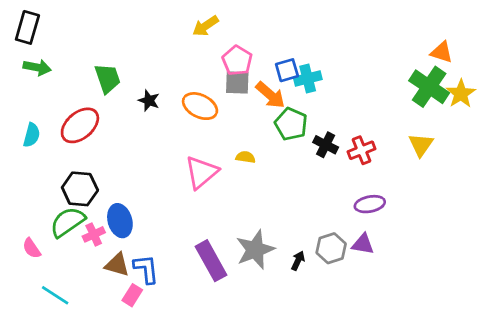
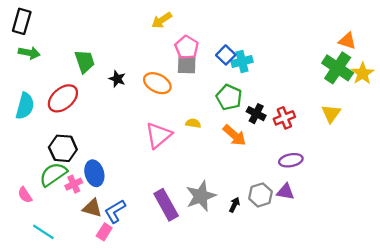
blue square: (287, 70) -> (226, 55), turned -30
orange arrow: (270, 95) -> (234, 135), moved
cyan semicircle: (32, 135) -> (25, 106), size x1.4
blue L-shape: (146, 269) -> (115, 211), turned -115

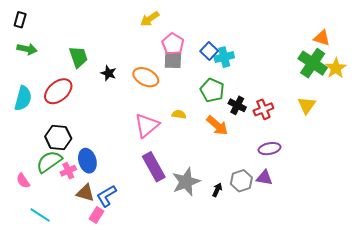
black rectangle: (22, 21) -> (20, 20), size x0.7
purple rectangle: (166, 205) -> (154, 167), moved

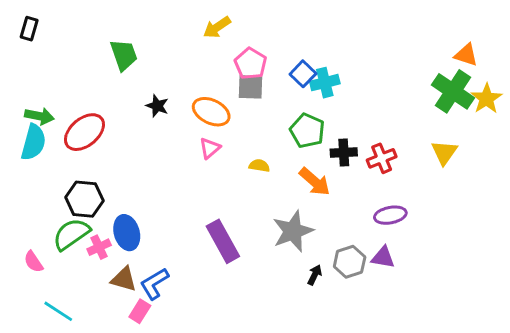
green arrow: (27, 49) -> (39, 116), moved
green trapezoid: (78, 57) -> (124, 55), moved
black cross: (237, 105) -> (344, 152), turned -30
pink triangle: (147, 125) -> (210, 148), moved, size x0.6
gray star: (186, 182) -> (293, 231), moved

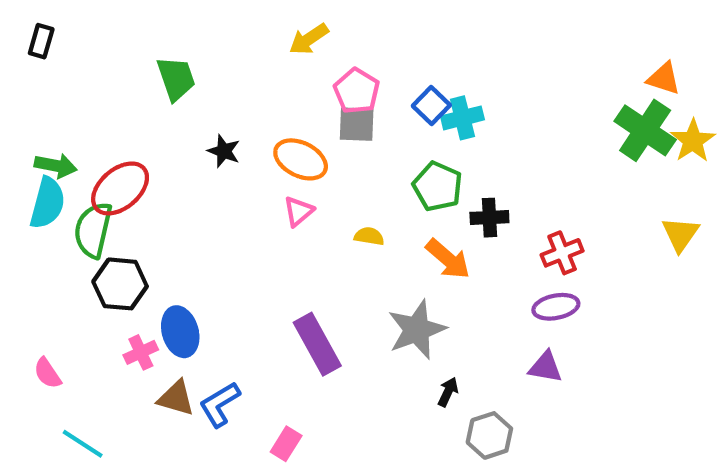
yellow triangle: (444, 152) -> (680, 234), moved
red cross: (382, 158) -> (562, 253), moved
green semicircle: (71, 234) -> (93, 230), moved, turned -42
gray hexagon: (350, 262) -> (489, 435), moved
pink rectangle: (140, 311) -> (286, 444), moved

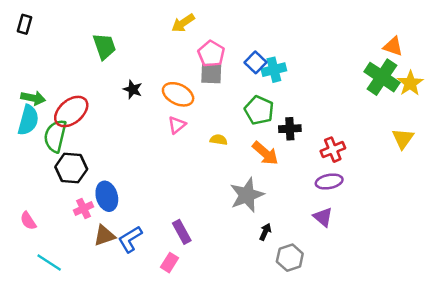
purple rectangle: (317, 344) -> (182, 232), moved, size x0.7
purple triangle: (545, 367) -> (323, 217), turned 30
brown triangle: (176, 398) -> (104, 236), turned -35

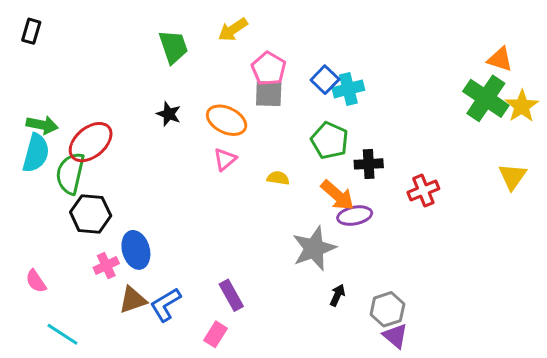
green trapezoid: (104, 46) -> (173, 47), moved
purple ellipse: (329, 182) -> (355, 216), moved
purple triangle: (323, 217) -> (395, 336), moved
gray hexagon: (290, 258) -> (387, 309), moved

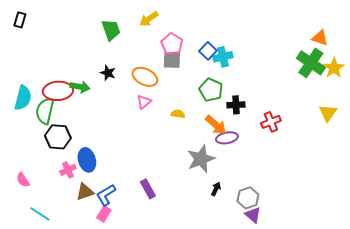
green arrow: (42, 125) -> (80, 87), moved
red ellipse: (91, 142) -> (58, 91), turned 36
pink rectangle: (216, 334) -> (104, 214), moved

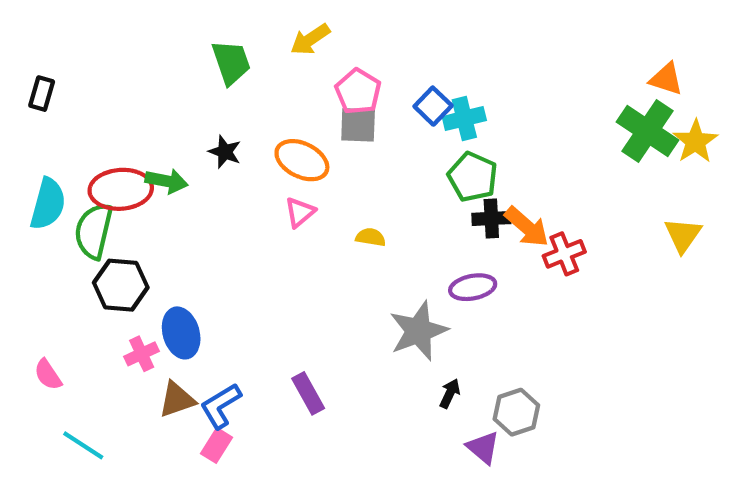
black rectangle: (20, 20) -> (42, 94), moved
green pentagon: (211, 90) -> (473, 177), moved
orange arrow: (216, 125) -> (527, 227), moved
purple triangle: (253, 215) -> (483, 448), moved

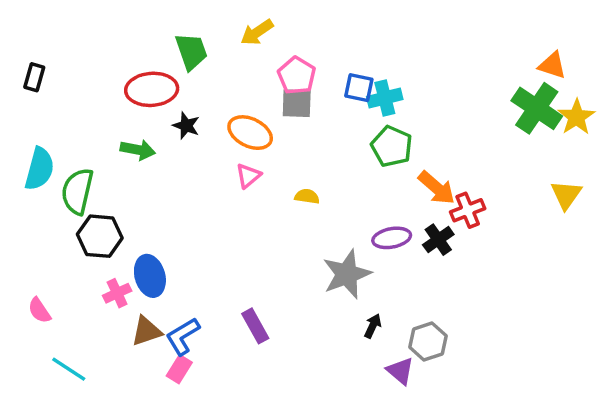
blue square: (433, 106) -> (359, 88), turned -32
red ellipse: (121, 189) -> (152, 89), moved
black cross: (491, 218) -> (438, 240), moved, turned -32

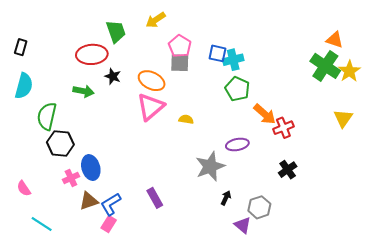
cyan semicircle: (39, 169) -> (24, 86), moved
pink triangle: (248, 176) -> (150, 107), size x1.8
black cross: (438, 240) -> (288, 170), moved

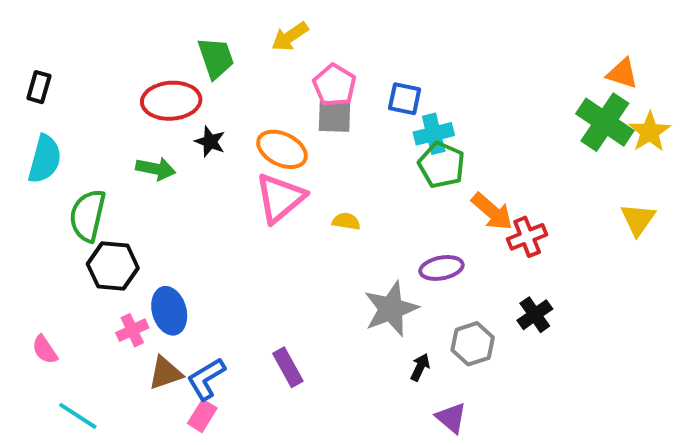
cyan cross: (233, 60) -> (434, 134), moved
gray hexagon: (259, 207) -> (473, 344), moved

